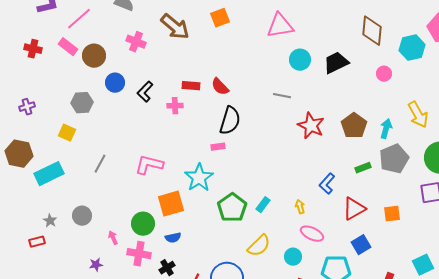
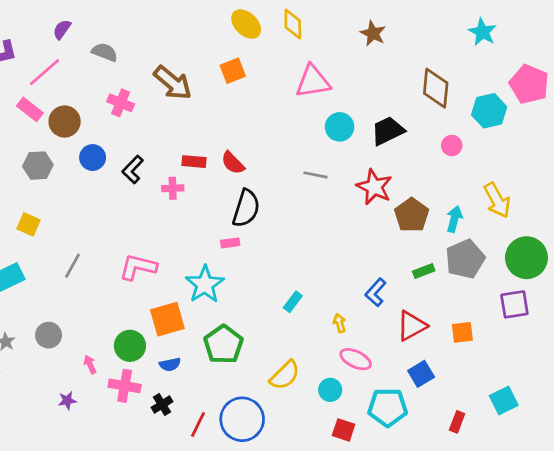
gray hexagon: (82, 103) -> (38, 166), moved
red star: (311, 126) -> (374, 187), moved
cyan rectangle: (263, 205) -> (293, 302), moved
green pentagon: (232, 208) -> (223, 344), moved

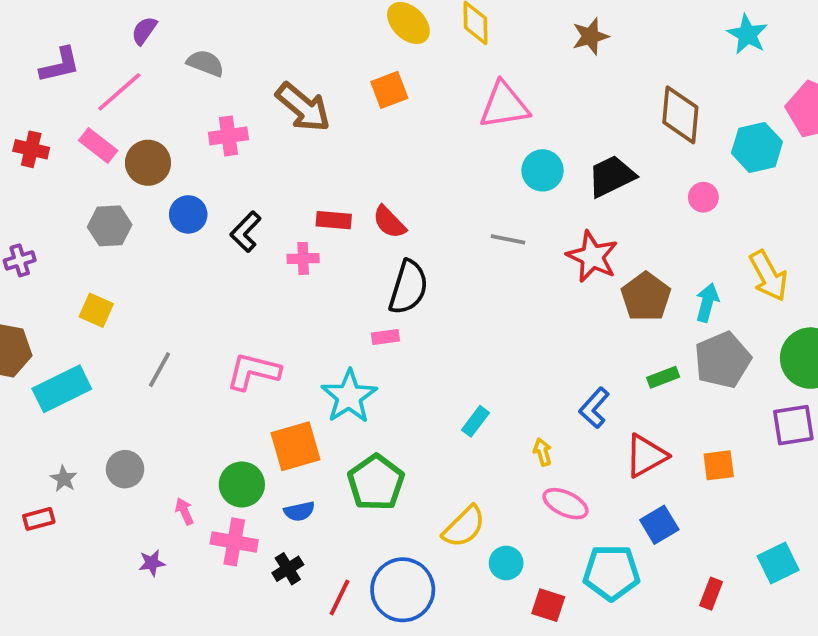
brown star: (373, 33) -> (590, 36), turned 30
pink cross: (121, 103) -> (228, 136), turned -30
cyan circle: (330, 390) -> (506, 563), moved

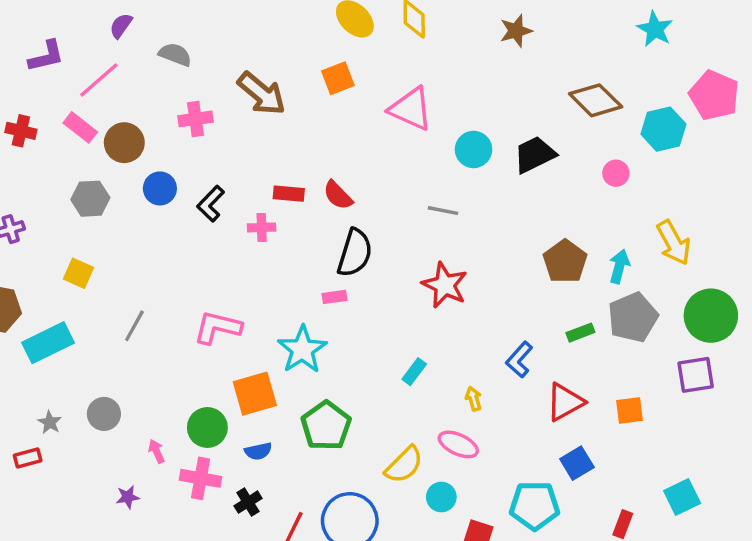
pink triangle: (504, 105) -> (411, 109), moved, turned 33
brown diamond: (680, 115) -> (596, 100), turned -51
red star: (592, 257) -> (445, 285), moved
pink ellipse: (565, 504) -> (458, 444), moved

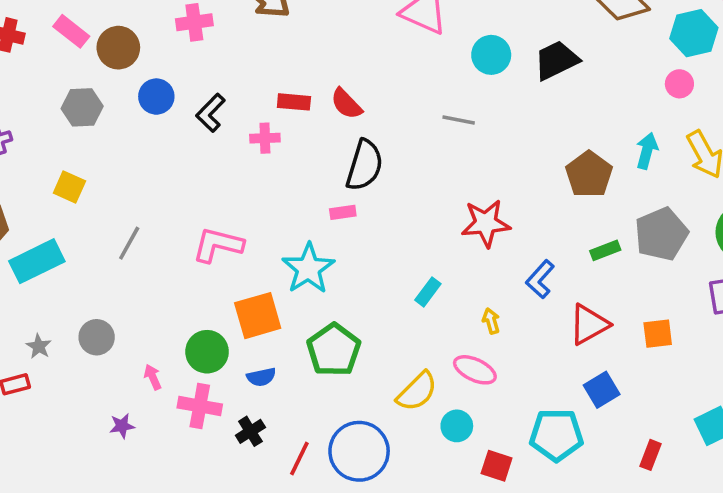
pink circle: (616, 173) -> (679, 84), moved
cyan arrow: (619, 266) -> (647, 151), moved
red star: (445, 285) -> (486, 223), moved, turned -30

